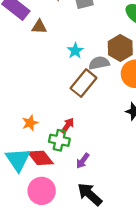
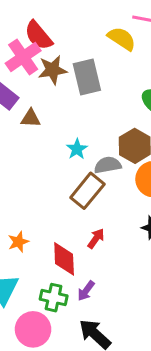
red arrow: (68, 126) -> (96, 239), moved
green cross: (59, 140) -> (54, 298), moved
red diamond: (40, 158) -> (64, 259), moved, turned 36

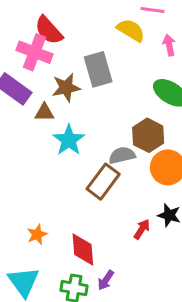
pink cross: (23, 57) -> (34, 52), turned -32
brown star: (53, 70) -> (66, 88), moved
cyan star: (77, 149) -> (69, 140), moved, size x1.5
red arrow: (96, 239) -> (142, 229), moved

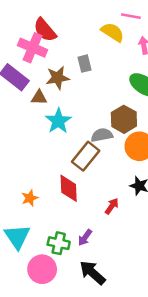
gray rectangle: (98, 69) -> (85, 64), size x0.6
red arrow: (142, 229) -> (112, 206), moved
red diamond: (83, 250) -> (69, 188), moved

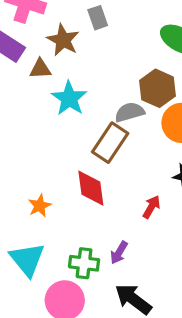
brown star: (58, 78) -> (63, 40), turned -30

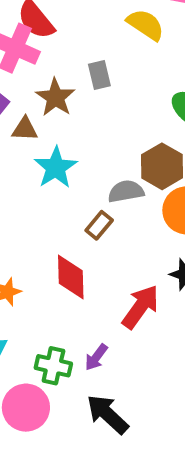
brown rectangle: (110, 143) -> (99, 225), size x0.6
red arrow: (151, 207) -> (140, 307), size x1.6

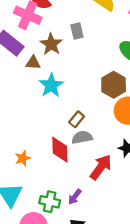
gray semicircle: (126, 191) -> (82, 137), moved

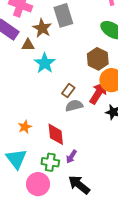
gray rectangle: (77, 31) -> (63, 15), size x1.6
red diamond: (60, 150) -> (56, 134), moved
red arrow: (101, 167) -> (98, 93), moved

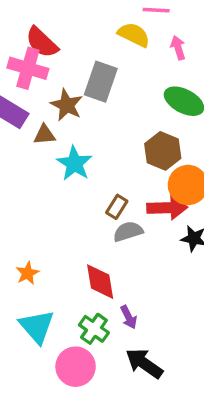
gray rectangle: (63, 15) -> (101, 82), turned 40
red arrow: (98, 93) -> (167, 208), turned 60
orange star: (25, 127) -> (27, 273), moved
purple arrow: (71, 157) -> (129, 317), turned -56
green cross: (50, 162) -> (94, 329), turned 30

